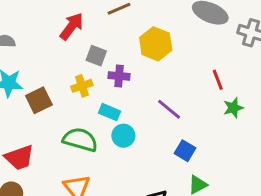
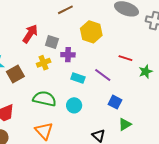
red arrow: (72, 26) -> (30, 34), moved
red line: (218, 80) -> (125, 58), moved, turned -48
cyan rectangle: (109, 112) -> (78, 78), moved
cyan circle: (123, 136) -> (74, 105), moved

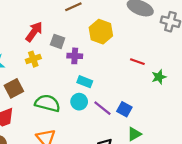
yellow cross: (44, 63) -> (33, 59), moved
brown square: (15, 74) -> (14, 88), moved
purple line: (103, 75) -> (102, 108), moved
cyan circle: (74, 105) -> (79, 102), moved

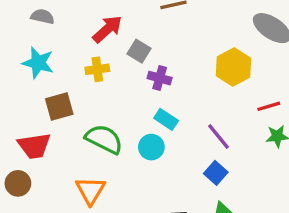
yellow hexagon: (101, 32) -> (234, 67), moved
red line: (137, 62) -> (269, 106), moved, turned -48
purple line: (102, 108) -> (219, 137), moved

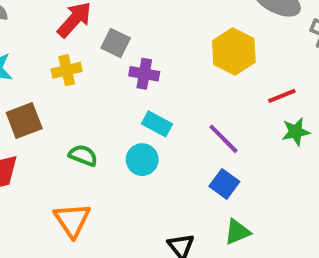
green semicircle: (104, 139) -> (83, 155), size x0.6

